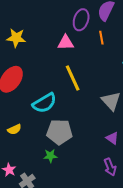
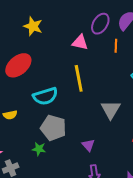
purple triangle: (112, 138) -> (88, 145), moved

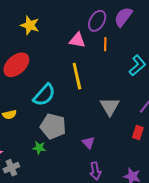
orange line: (116, 46) -> (105, 44), moved
cyan semicircle: (45, 96) -> (44, 95), turned -30

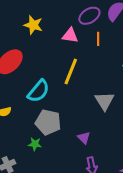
purple ellipse: (97, 21) -> (89, 16), turned 30
yellow star: (30, 25) -> (33, 25), moved
yellow line: (77, 76) -> (71, 72), turned 36

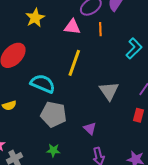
yellow star: (33, 25) -> (35, 18), turned 30
cyan semicircle: (38, 91) -> (43, 84), turned -105
green star: (35, 144) -> (53, 150), moved

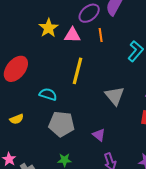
yellow star: (35, 18) -> (48, 28), moved
cyan semicircle: (43, 84) -> (48, 94), size x0.7

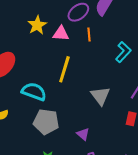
cyan semicircle: (48, 94) -> (34, 92), size x1.4

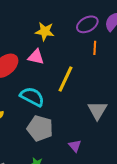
yellow star: (37, 25) -> (45, 31), turned 30
pink triangle: (61, 34) -> (36, 57), moved

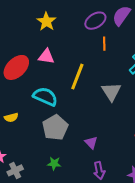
yellow star: (45, 31) -> (46, 22), moved, turned 30
gray triangle: (97, 110) -> (111, 92), moved
gray pentagon: (40, 128) -> (55, 128), turned 30

